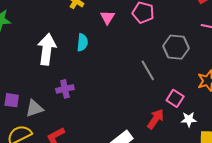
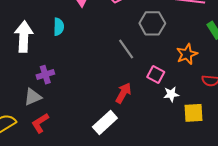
gray triangle: (34, 108) -> (33, 97), moved
red arrow: (156, 119) -> (123, 93), moved

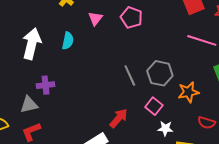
gray hexagon: (152, 23) -> (160, 73), moved

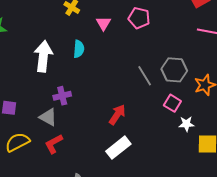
gray triangle: (29, 105) -> (48, 117), turned 48
red arrow: (119, 118) -> (117, 115), moved

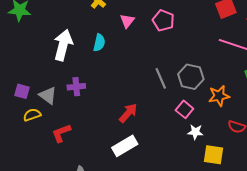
gray triangle: (48, 117) -> (48, 95), moved
yellow semicircle: (17, 142) -> (32, 115), moved, size x0.7

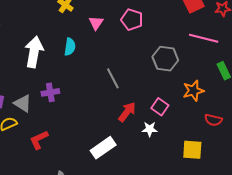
gray hexagon: (191, 77) -> (165, 59), moved
gray line: (161, 78) -> (113, 78), moved
red arrow: (128, 113) -> (127, 112), moved
white star: (195, 132) -> (150, 129), moved

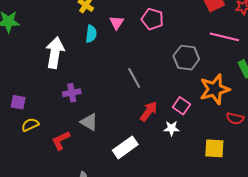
cyan semicircle: (70, 47) -> (91, 34), moved
orange star: (193, 91) -> (215, 89), size x1.4
gray triangle: (23, 103) -> (89, 122), moved

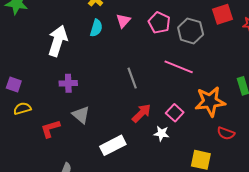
pink line: (224, 37) -> (179, 67), moved
gray hexagon: (186, 58) -> (191, 31), moved

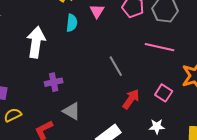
white star: (161, 133) -> (157, 126), moved

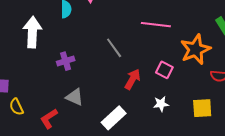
purple cross: (54, 82) -> (66, 61), moved
yellow semicircle: (13, 115) -> (16, 107), turned -84

